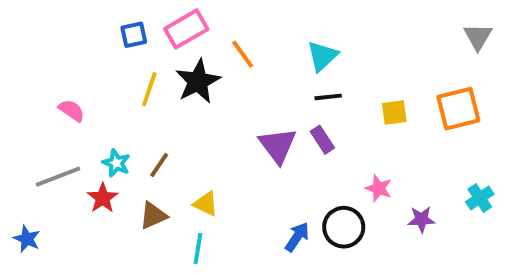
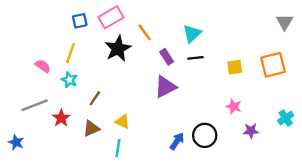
yellow line: (149, 89) -> (70, 53), moved
purple rectangle: (322, 140) -> (167, 57), moved
purple triangle: (278, 146) -> (165, 87), turned 40
cyan star: (116, 163) -> (69, 80), moved
pink star: (379, 188) -> (234, 106), moved

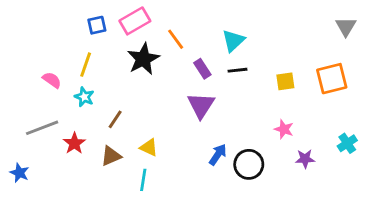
purple triangle: (165, 87) -> (201, 105), turned -30
blue arrow: (177, 141) -> (218, 155), moved

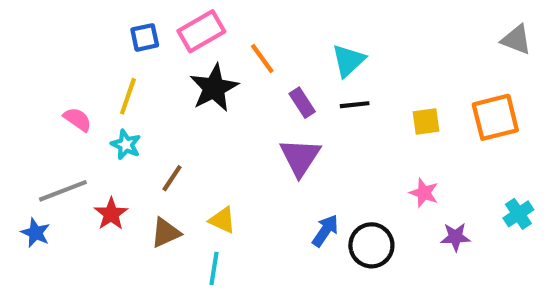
gray triangle: (346, 27) -> (516, 40), turned -40
blue star: (20, 173) -> (36, 233), moved

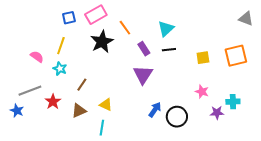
cyan cross: (518, 214) -> (233, 102), moved, turned 32

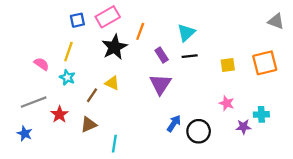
orange line: (125, 28) -> (140, 31), turned 56
yellow triangle: (106, 105) -> (112, 83), moved
blue star: (17, 111) -> (25, 133), moved

